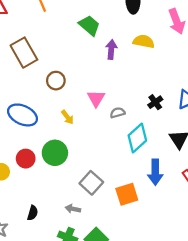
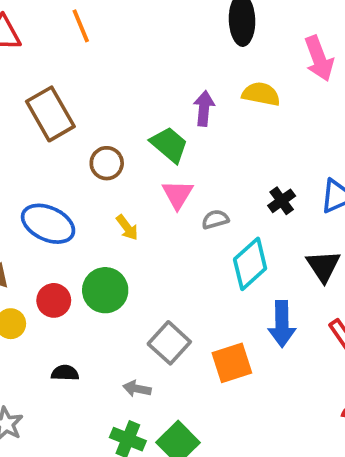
green trapezoid: (89, 25) -> (169, 145), moved
black semicircle: (33, 213) -> (65, 373), moved, turned -104

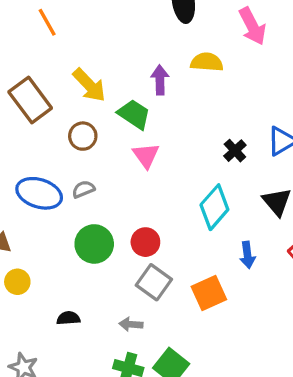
gray semicircle: (215, 219) -> (83, 189), moved
yellow arrow: (127, 228) -> (89, 85), moved, size x1.6
red circle: (54, 300) -> (145, 242), moved
blue arrow: (282, 324) -> (247, 255), size x0.7

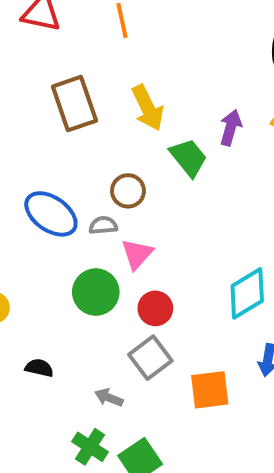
brown circle: (83, 136) -> (128, 191), moved
pink triangle: (146, 155) -> (137, 254), moved

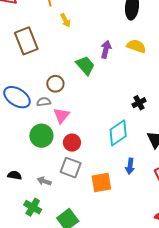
yellow arrow: (148, 108) -> (65, 20), moved, size x0.6
gray square: (150, 358) -> (71, 168), turned -30
gray arrow: (109, 398) -> (44, 181), moved
green cross: (90, 447) -> (33, 207), moved

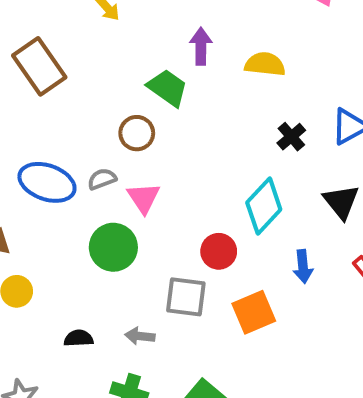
yellow semicircle: (136, 46) -> (265, 64), moved
brown circle: (55, 84) -> (137, 133), moved
red circle: (72, 143) -> (219, 251), moved

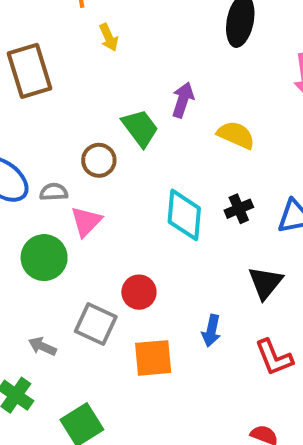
cyan diamond: (264, 206) -> (184, 215), moved, turned -56

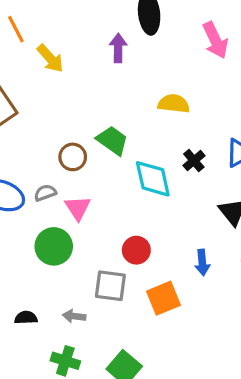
yellow arrow: (109, 37) -> (50, 58), size x1.4
purple arrow: (183, 100) -> (118, 48), moved
green trapezoid: (140, 128) -> (112, 141), moved

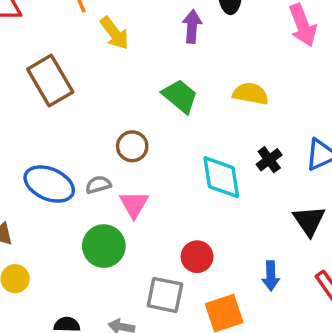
green trapezoid: (112, 141) -> (180, 96), moved

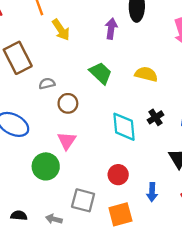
gray semicircle: (98, 185) -> (47, 84), moved
red circle: (197, 257) -> (118, 175), moved

